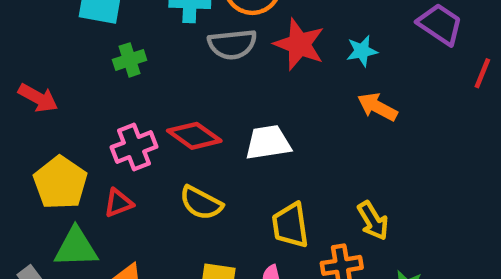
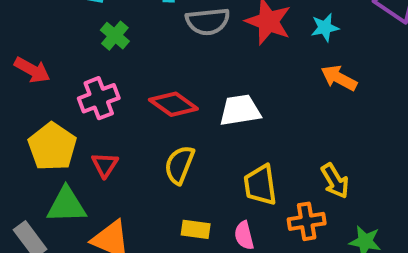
green cross: (130, 60) -> (115, 36), turned -32
pink cross: (134, 147) -> (99, 98), moved
red triangle: (118, 203) -> (105, 165), turned -36
yellow semicircle: (201, 203) -> (179, 165), turned 84

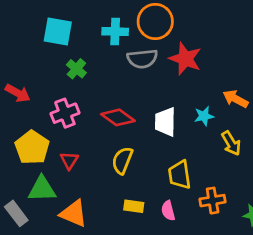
cyan star: (325, 28) -> (204, 116), moved
white trapezoid: (240, 110) -> (165, 122), turned -80
yellow arrow: (335, 181) -> (231, 143), moved

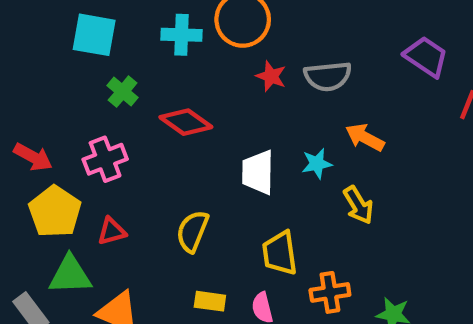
gray semicircle: (142, 59) -> (328, 76), moved
red star: (185, 59) -> (271, 76), moved, size x0.6
red arrow: (18, 93) -> (33, 157), moved
red diamond: (118, 117) -> (186, 122), moved
red triangle: (69, 160) -> (112, 231), turned 42

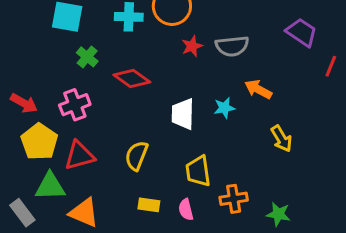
red star: (271, 76) -> (192, 46), turned 30
yellow arrow: (358, 205) -> (281, 139), moved
red triangle: (112, 231) -> (79, 156), size x1.5

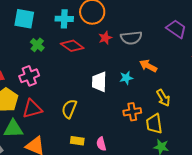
red diamond: (132, 79) -> (72, 46), moved
yellow trapezoid: (198, 171) -> (154, 124), moved
orange cross: (234, 199) -> (132, 112), moved

